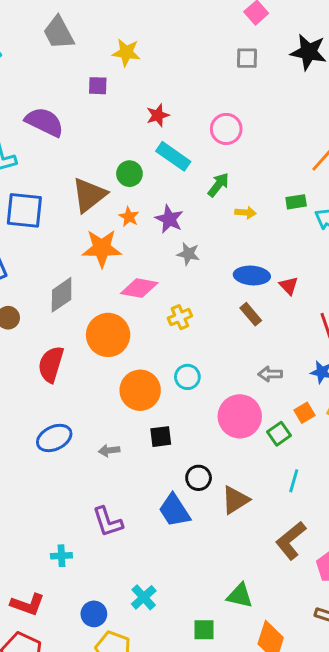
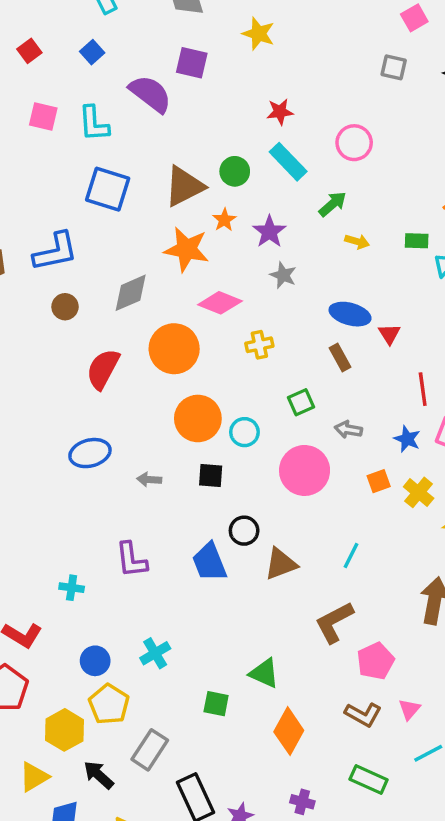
purple square: (98, 86) -> (192, 63), moved, size x1.4
cyan circle: (187, 377) -> (244, 432), moved
green square: (279, 434) -> (301, 402), moved

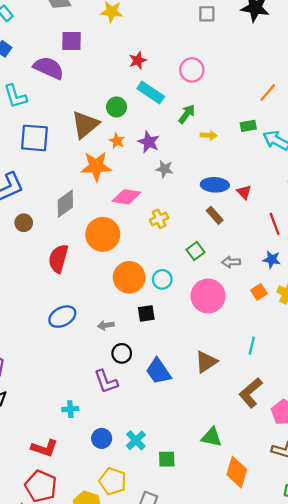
black circle: (244, 531) -> (122, 353), moved
blue circle: (95, 661) -> (102, 438), moved
green square: (216, 704) -> (167, 459), moved

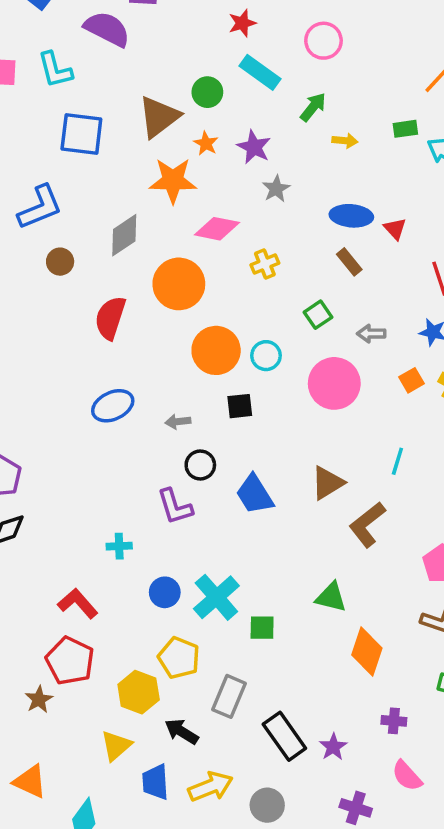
gray star: (164, 169) -> (276, 189), turned 30
brown L-shape: (251, 393) -> (367, 524), moved
cyan cross: (136, 440) -> (216, 597), size x1.5
red L-shape: (44, 448) -> (78, 604), turned -152

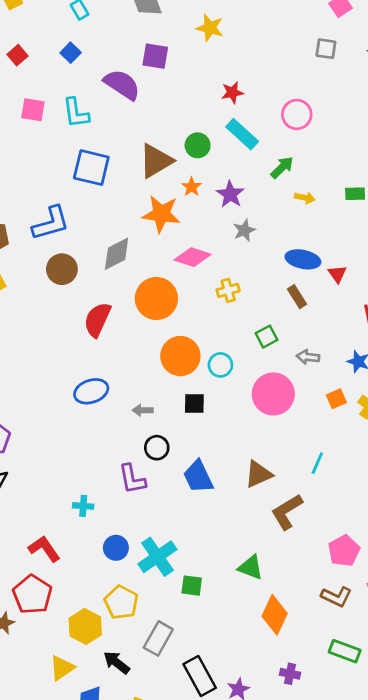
brown circle: (60, 262) -> (62, 269), size x1.4

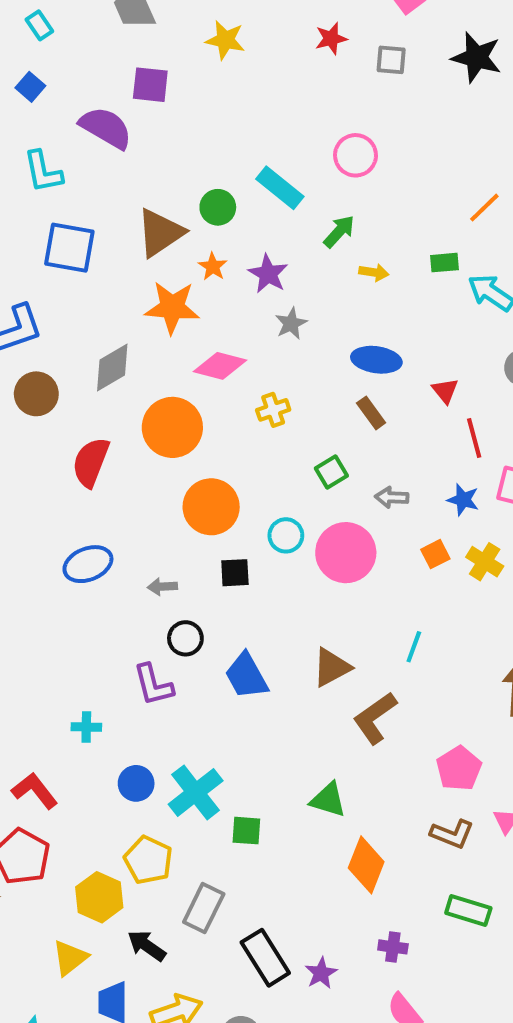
red star: (232, 93) -> (331, 39), moved
red triangle: (337, 274) -> (445, 391), moved
cyan circle: (220, 365) -> (286, 535), moved

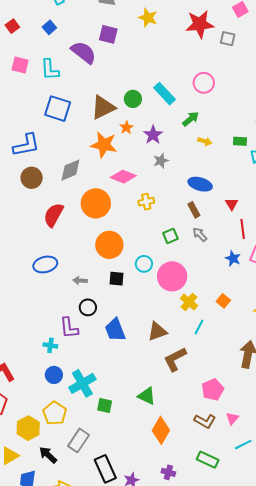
red star: (331, 39) -> (200, 24), size x1.8
gray arrow: (392, 497) -> (200, 234), moved, turned 35
orange square: (435, 554) -> (223, 301), moved, turned -32
yellow cross: (485, 562) -> (189, 302), moved
cyan cross: (86, 727) -> (50, 345), moved

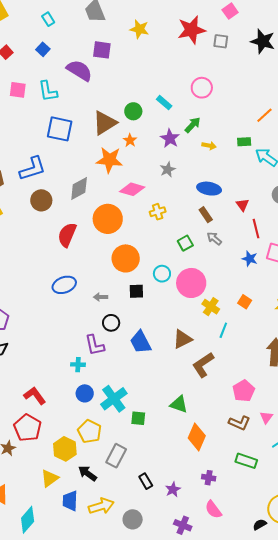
cyan rectangle: (165, 94) -> (164, 103), size x0.7
purple star: (153, 135) -> (170, 138), moved
black rectangle: (105, 469) -> (146, 481), size x0.6

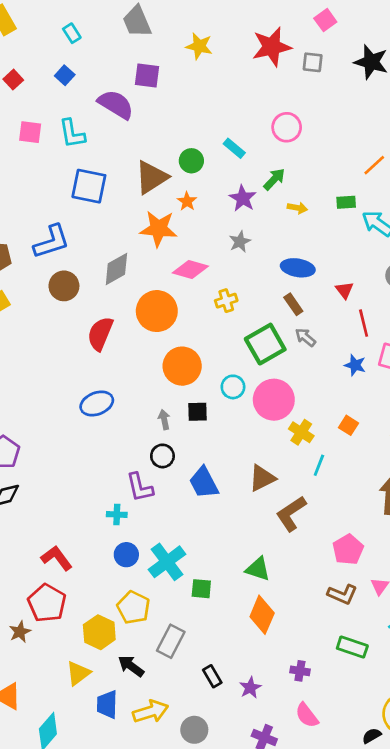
green square: (185, 243) -> (265, 344), size x1.8
gray arrow: (101, 297) -> (164, 420), moved, turned 80
orange diamond: (197, 437) -> (262, 615), moved

